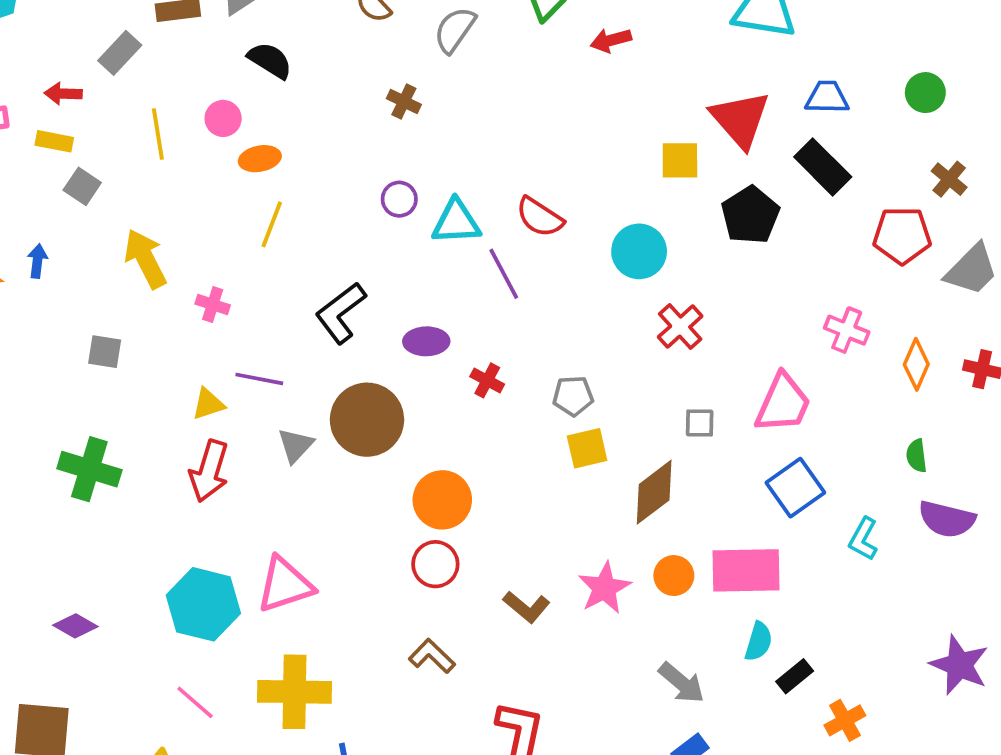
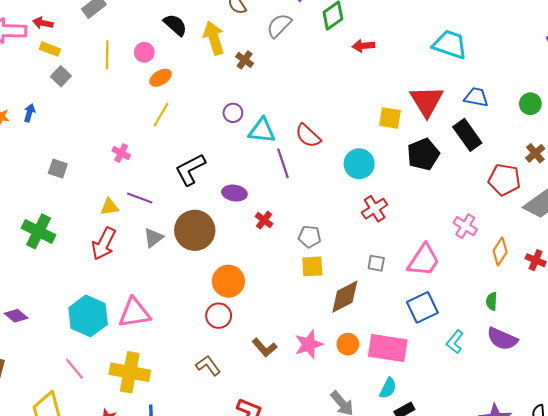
red arrow: (63, 94) -> (43, 23), moved
orange ellipse: (260, 159) -> (161, 78), turned -30
yellow arrow: (145, 259) -> (214, 38), moved

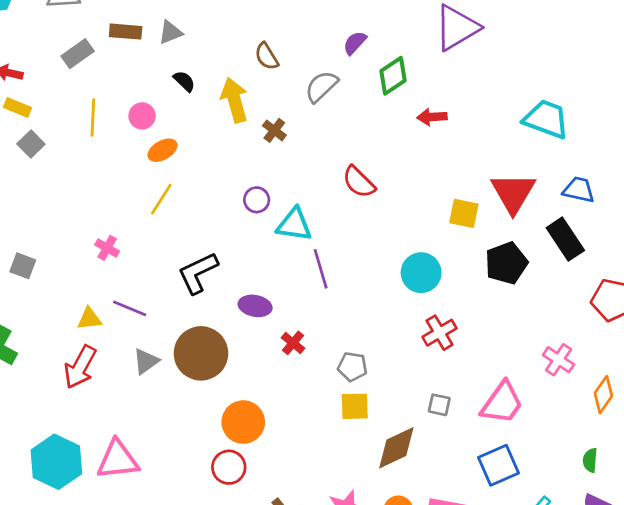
black semicircle: (175, 25) -> (184, 81), size x0.7
red semicircle: (308, 136) -> (359, 182), moved

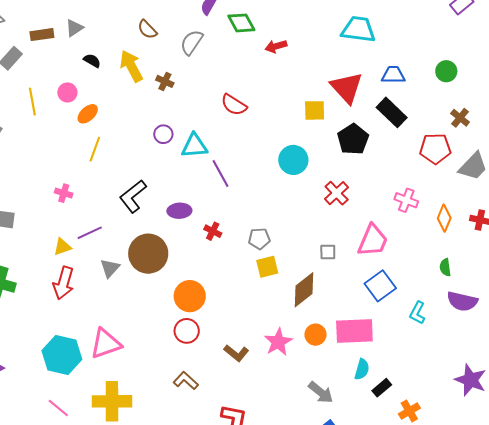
green diamond: (393, 76) -> (241, 23), turned -72
purple line: (130, 308) -> (90, 233), turned -35
red cross: (439, 333) -> (337, 193), moved

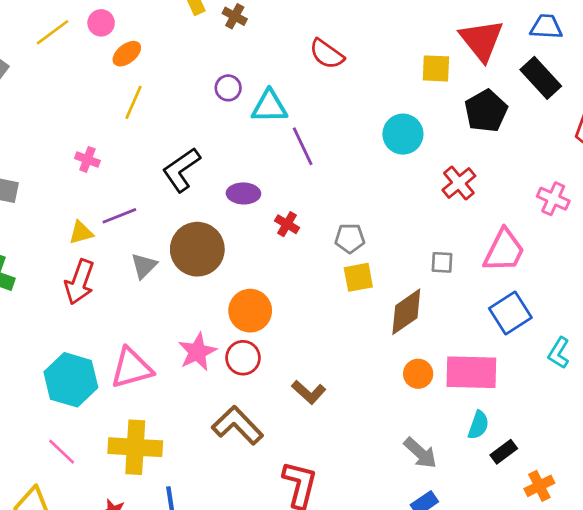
yellow line: (32, 102) -> (53, 32), turned 60
pink star: (278, 342) -> (197, 352), moved
brown L-shape: (186, 381) -> (237, 425), size x1.5

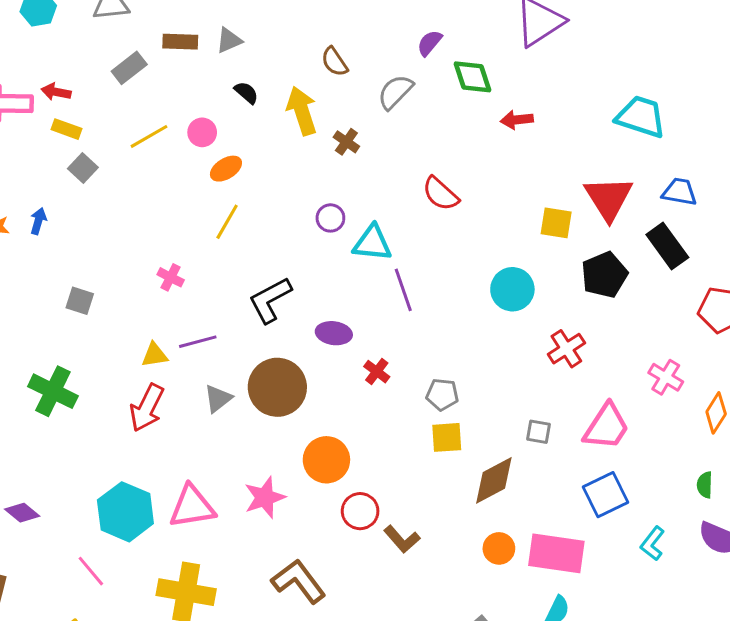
red circle: (243, 358) -> (360, 511), moved
brown L-shape: (309, 392) -> (402, 539), moved
pink line: (62, 452) -> (91, 571), moved

